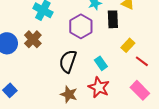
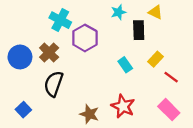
purple hexagon: (81, 26) -> (85, 38), moved
black semicircle: (68, 61) -> (54, 84), moved
cyan rectangle: (101, 63) -> (125, 65), moved

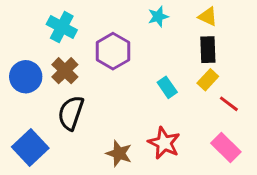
cyan cross: (60, 20) -> (62, 27), moved
black rectangle: (139, 30) -> (208, 50), moved
blue square: (23, 110) -> (30, 147), size x1.6

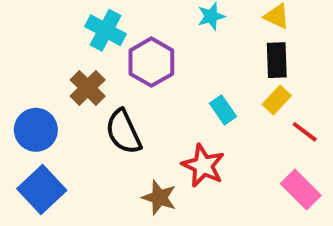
cyan cross: (62, 27) -> (106, 30), moved
blue circle: (26, 77) -> (36, 130), moved
black semicircle: (71, 113) -> (123, 132), moved, turned -44
red star: (164, 143) -> (203, 166), moved

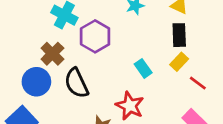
blue circle: (36, 130) -> (36, 82), moved

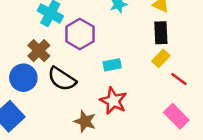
cyan rectangle: (143, 68) -> (112, 65), moved, turned -66
black semicircle: (76, 83) -> (62, 79), turned -32

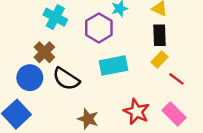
purple hexagon: (80, 34) -> (99, 28), moved
cyan rectangle: (112, 65) -> (113, 66), size x1.6
red star: (113, 101) -> (136, 112), moved

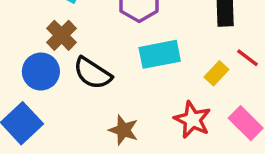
yellow rectangle: (160, 59) -> (216, 73), moved
red line: (176, 79) -> (247, 58), moved

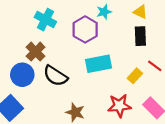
red star: (192, 120) -> (119, 106), turned -30

